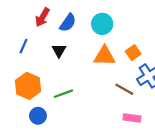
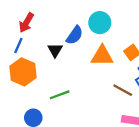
red arrow: (42, 17) -> (26, 23), moved
blue semicircle: (68, 23) -> (75, 35), moved
orange hexagon: (28, 86) -> (23, 72), moved

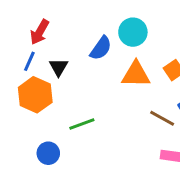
black triangle: (55, 50) -> (59, 67), moved

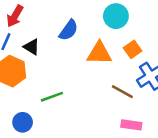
cyan circle: (133, 32) -> (116, 16), moved
black triangle: (59, 67) -> (31, 47), turned -30

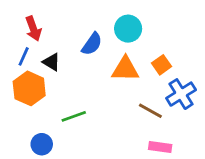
red arrow: (15, 16) -> (33, 29), turned -50
cyan circle: (116, 16) -> (128, 29), moved

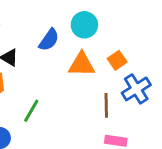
brown line: (150, 111) -> (106, 105), turned 60
green line: (74, 116) -> (31, 111), turned -40

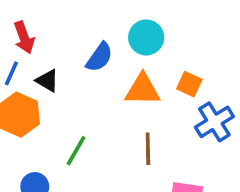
orange square: (117, 60) -> (189, 84), turned -30
brown line: (106, 105) -> (148, 149), moved

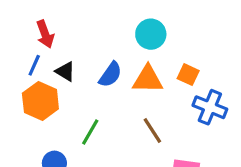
blue semicircle: (99, 57) -> (110, 75), moved
blue cross: (214, 122) -> (210, 107), turned -36
brown line: (148, 149) -> (152, 131), turned -32

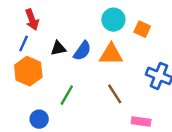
black triangle: (65, 71) -> (58, 48), moved, turned -42
orange square: (188, 75) -> (142, 29), moved

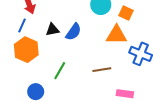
orange triangle: (111, 54) -> (116, 35), moved
brown line: (115, 94) -> (102, 70), turned -66

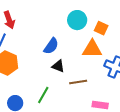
black triangle: (52, 30) -> (58, 66), moved, turned 32
green line: (60, 71) -> (43, 95), moved

